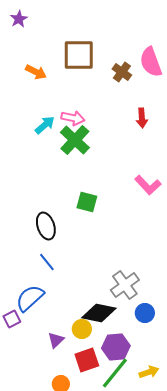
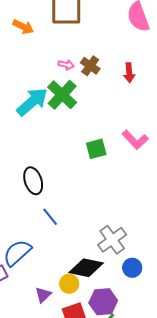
brown cross: (122, 72) -> (90, 66), moved
pink arrow: (73, 118) -> (66, 65), moved, size x0.7
cyan arrow: (45, 125) -> (32, 102), moved, size x1.6
green square: (87, 202) -> (96, 149), moved, turned -30
blue line: (47, 262) -> (50, 217), moved

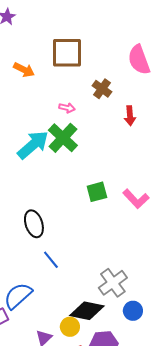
brown cross: (90, 66) -> (102, 89), moved
pink L-shape: (135, 140) -> (136, 199), moved

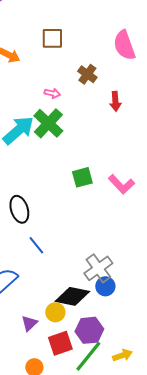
brown square: (67, 53) -> (52, 38), size x0.7
blue circle: (133, 311) -> (105, 286), moved

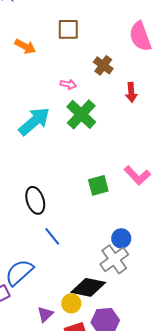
green cross: (48, 123) -> (81, 114), moved
green square: (82, 177) -> (98, 185), moved
blue circle: (105, 286) -> (121, 238), moved

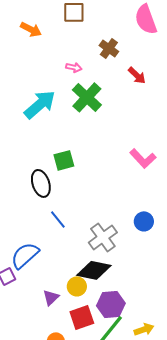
red arrow: (131, 92) -> (137, 75), turned -42
green square: (98, 185) -> (64, 160), moved
blue circle: (121, 238) -> (144, 221), moved
gray cross: (114, 259) -> (103, 237), moved

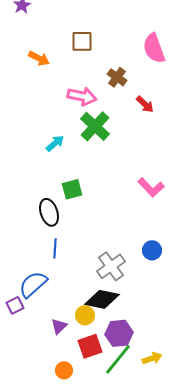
pink arrow: (74, 67) -> (82, 96), size x1.8
cyan arrow: (40, 104) -> (55, 143), moved, size x0.6
blue line: (58, 219) -> (55, 248), moved, turned 42

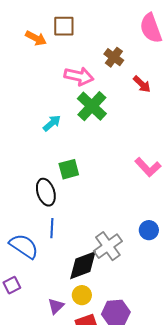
brown square: (82, 41) -> (64, 26), moved
blue semicircle: (33, 284) -> (24, 246), moved, turned 76
black diamond: (102, 299) -> (83, 265), moved, turned -32

